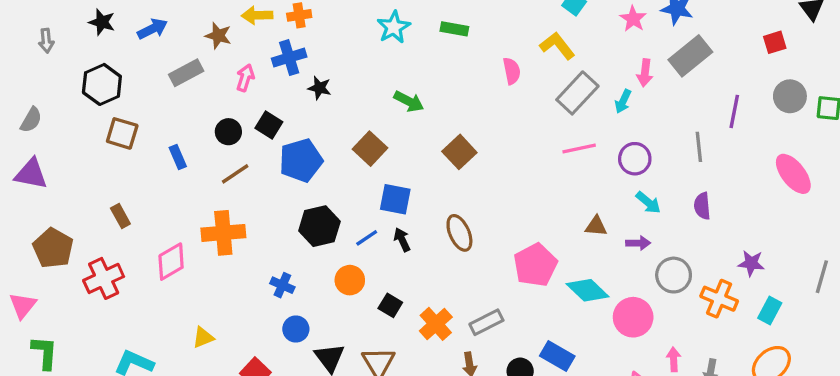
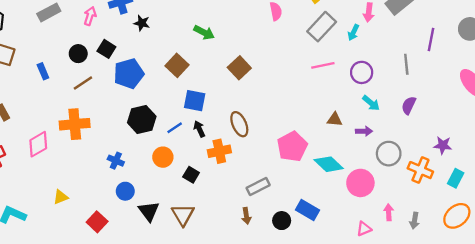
purple semicircle: (702, 206) -> (409, 105), turned 30
orange cross: (436, 324) -> (219, 151), moved, turned 30

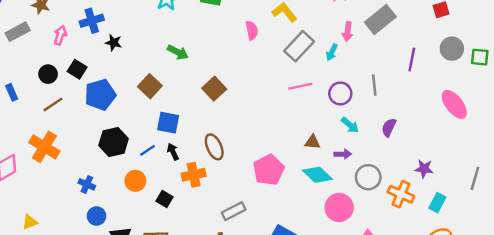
gray line: (406, 64) -> (374, 85), moved
orange cross: (75, 124) -> (44, 147), turned 36
cyan diamond: (329, 164) -> (317, 175), moved

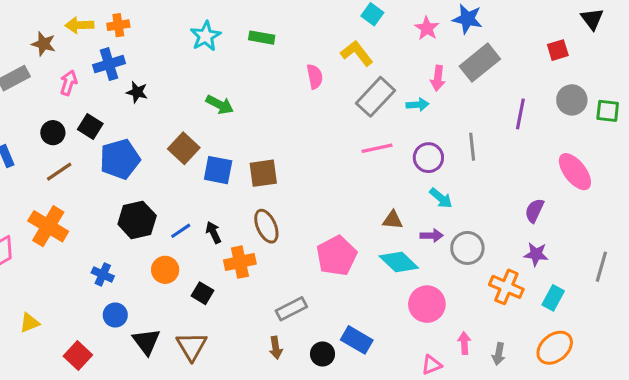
cyan arrow: (332, 52) -> (418, 105), turned -119
brown square: (214, 89) -> (263, 173), moved, turned 35
blue square: (168, 123) -> (218, 170), moved
purple semicircle: (389, 127) -> (534, 211), moved
gray circle: (368, 177) -> (467, 248), moved

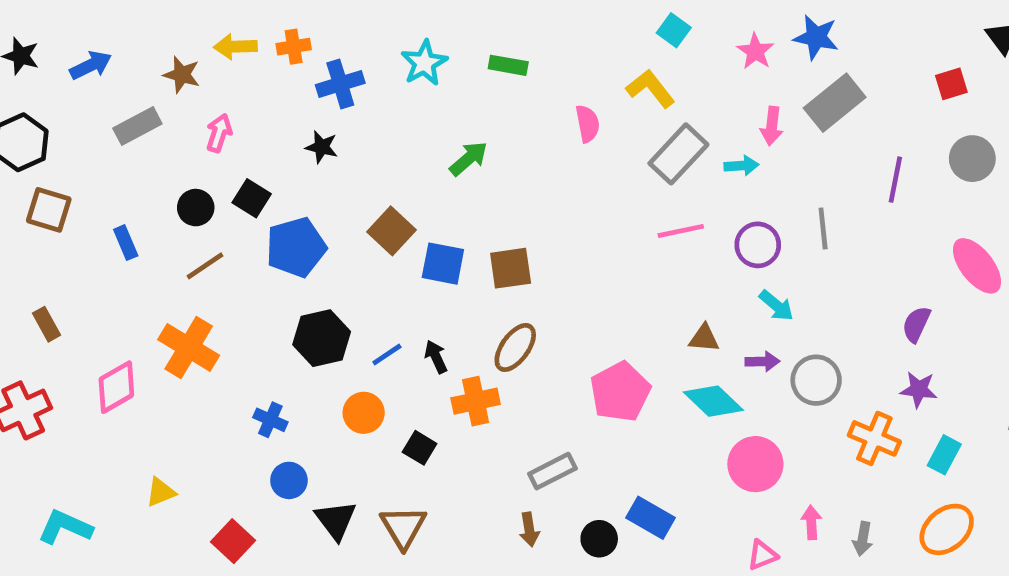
blue cross: (109, 64) -> (340, 84), moved
green arrow: (220, 105) -> (469, 159), moved, turned -68
brown ellipse: (266, 226) -> (515, 347), turned 60

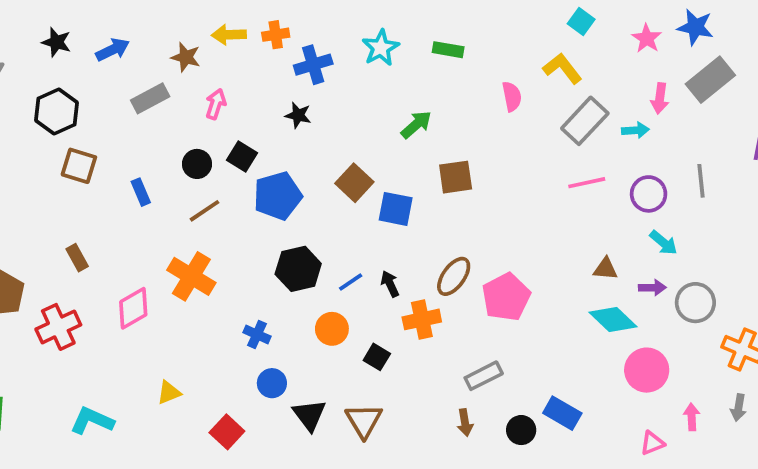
brown square: (511, 268) -> (456, 177), moved
pink pentagon: (620, 392) -> (506, 297), moved
gray arrow: (863, 539) -> (738, 408), moved

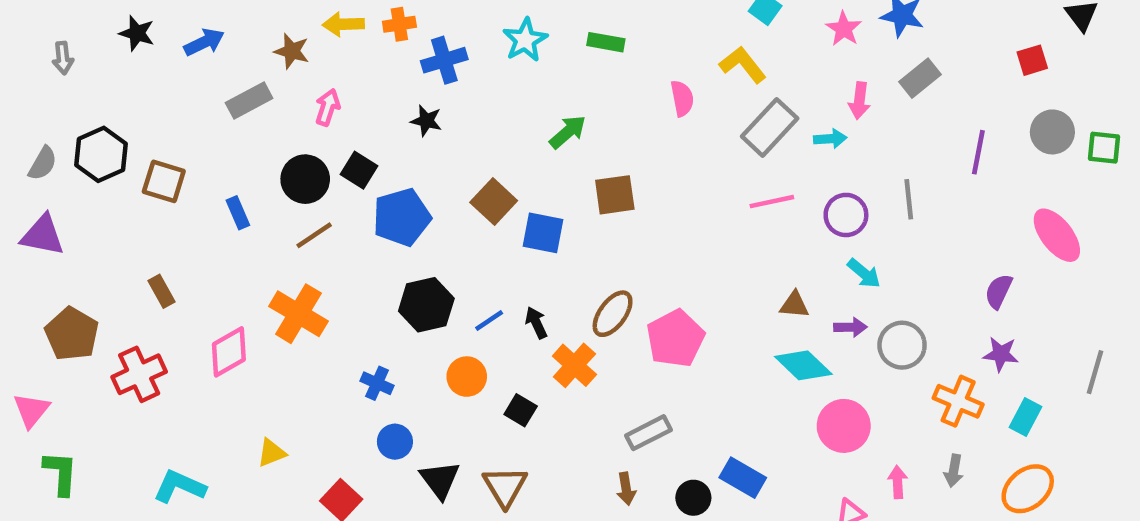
gray rectangle: (710, 80) -> (920, 78), size x0.7
black hexagon: (56, 111) -> (101, 154), moved
black circle: (197, 164) -> (305, 179), size x1.4
orange cross: (422, 319) -> (574, 365), turned -36

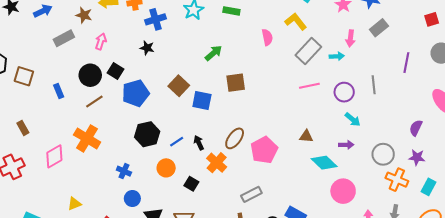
brown triangle: (794, 305) -> (306, 136), moved
gray circle: (902, 345) -> (383, 154), moved

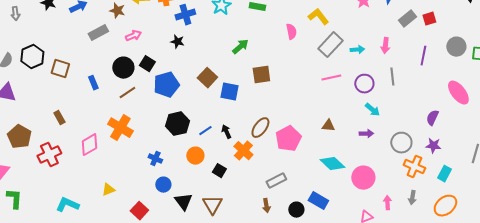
red square: (432, 19) -> (429, 19), moved
gray rectangle: (379, 28) -> (407, 19), moved
pink arrow: (350, 38) -> (385, 46), moved
pink arrow: (101, 41) -> (133, 36), turned 49
cyan diamond: (324, 163) -> (332, 164), moved

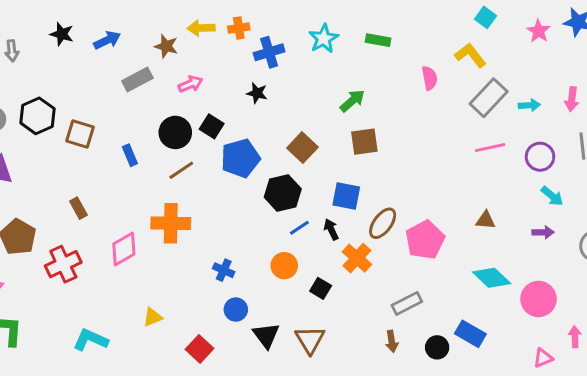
brown square: (261, 75) -> (364, 142), moved
blue square: (229, 92) -> (346, 196), moved
black hexagon: (177, 124) -> (283, 193), moved
orange cross: (120, 128) -> (171, 223), turned -30

